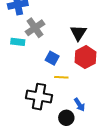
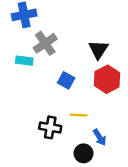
yellow line: (61, 77) -> (79, 115), moved
black cross: (39, 97) -> (50, 127), size x0.7

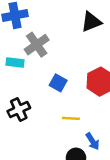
black triangle: (98, 50) -> (91, 22), moved, turned 35
black cross: (50, 127) -> (19, 110), moved, turned -35

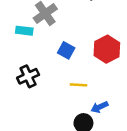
blue arrow: (93, 141) -> (99, 107), turned 98

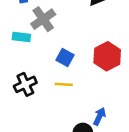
yellow line: (79, 85) -> (64, 84), moved
blue arrow: (99, 107) -> (99, 116), turned 140

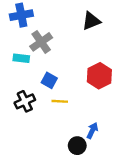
blue square: (65, 58) -> (49, 80), moved

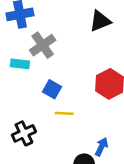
black cross: (25, 101) -> (24, 133), moved

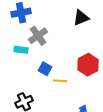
yellow line: (64, 113) -> (60, 81), moved

